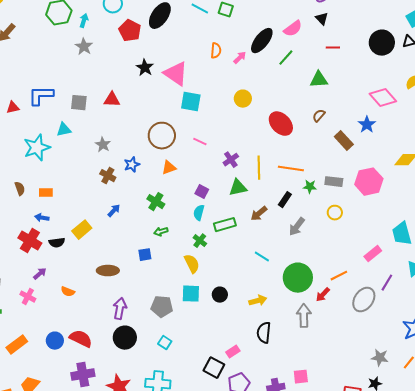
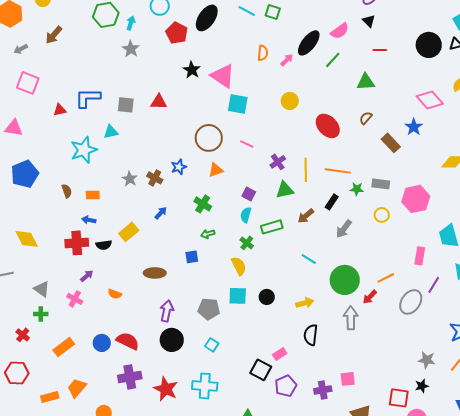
gray star: (103, 145) -> (130, 179), moved
pink hexagon: (369, 182) -> (416, 199), moved
red cross: (30, 241) -> (77, 243), turned -35
pink rectangle: (373, 254) -> (420, 256), turned -42

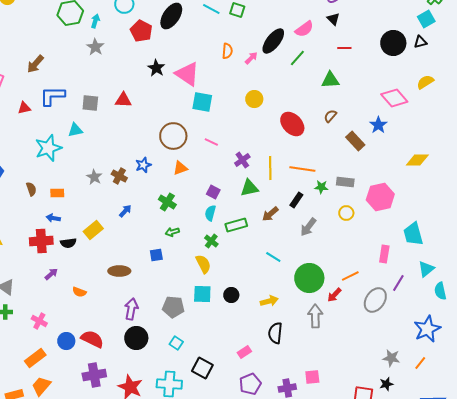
brown arrow: (54, 35) -> (35, 64), moved
pink cross: (75, 299) -> (39, 321), moved
orange rectangle: (64, 347) -> (35, 358), moved
black square: (261, 370) -> (202, 368), moved

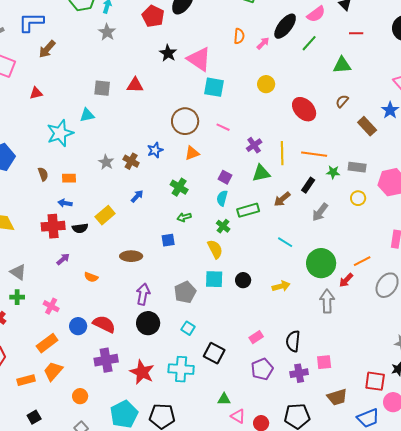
blue L-shape: (52, 96) -> (31, 22), moved
gray pentagon: (173, 307) -> (185, 292), turned -30
black semicircle: (275, 333) -> (293, 341), moved

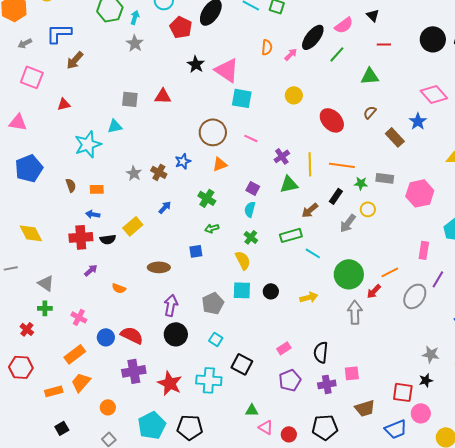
yellow circle: (358, 198) -> (368, 209), moved
green rectangle: (248, 210) -> (291, 235), moved

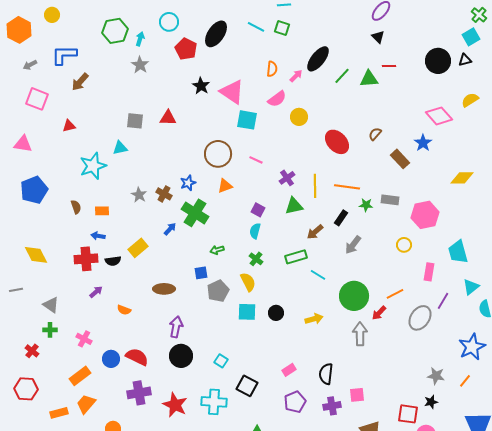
pink semicircle: (344, 25) -> (277, 99), moved
green triangle: (370, 76) -> (369, 79), moved
green cross: (207, 198) -> (195, 213), moved, size x1.5
yellow circle: (368, 209) -> (404, 245), moved
gray pentagon: (213, 303) -> (218, 291), moved

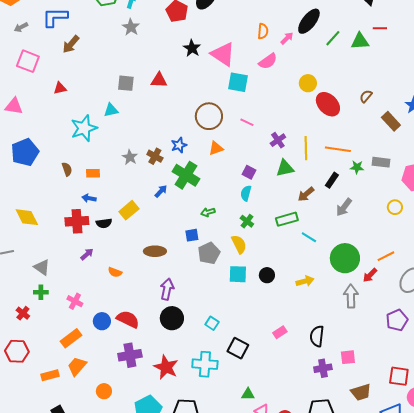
yellow circle: (299, 117) -> (308, 83), moved
purple pentagon: (295, 402) -> (397, 320), moved

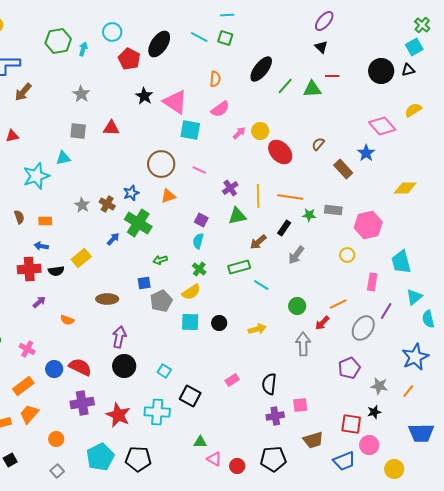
gray star: (131, 27) -> (81, 94), moved
pink arrow: (287, 38) -> (239, 133), moved
yellow semicircle: (239, 244) -> (191, 292), turned 84
green circle: (345, 258) -> (297, 306), size x0.6

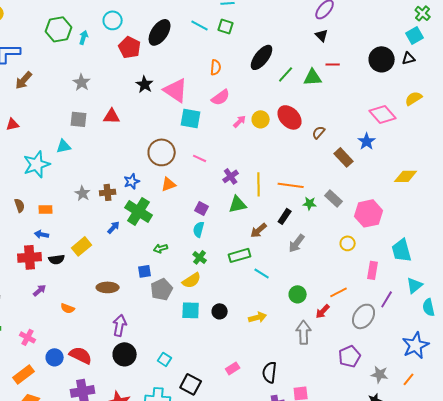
red ellipse: (280, 152) -> (290, 117), moved
brown cross: (107, 204) -> (108, 192), turned -35
gray rectangle: (333, 210) -> (334, 198), turned 36

